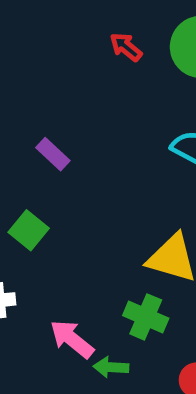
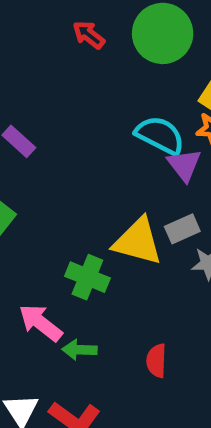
green cross: (146, 317) -> (87, 277), moved

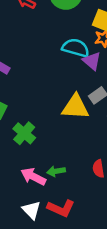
green cross: (87, 277) -> (24, 133), moved, turned 30
pink arrow: (41, 323) -> (33, 177), moved

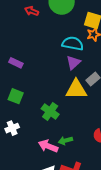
purple triangle: (92, 61) -> (73, 63), moved, turned 42
green cross: (24, 133) -> (50, 111), moved

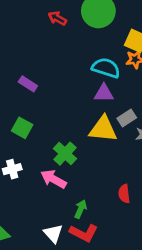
purple triangle: (73, 63) -> (104, 93), turned 35
green arrow: (65, 141) -> (81, 209), moved, turned 120
pink arrow: (48, 146) -> (54, 179), moved

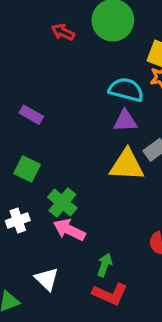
green cross: (65, 154) -> (62, 203), moved
white triangle: (53, 233) -> (47, 279), moved

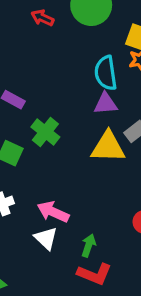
cyan semicircle: (126, 90) -> (106, 73), turned -112
green cross: (62, 203) -> (45, 132), moved
white triangle: (47, 279) -> (46, 238), moved

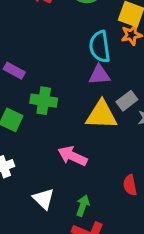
green cross: (45, 132) -> (44, 101), turned -30
pink arrow: (53, 212) -> (72, 156), moved

